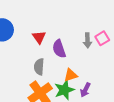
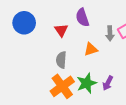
purple semicircle: (59, 49) -> (82, 18), moved
orange triangle: (71, 75) -> (91, 49), moved

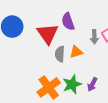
red triangle: (61, 30) -> (48, 34), size x1.6
gray semicircle: (61, 60) -> (60, 54), moved

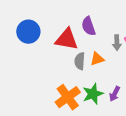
red triangle: (48, 34) -> (67, 39), turned -45

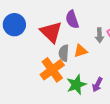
red triangle: (67, 39) -> (51, 32), turned 35
orange cross: (68, 97) -> (52, 70), moved

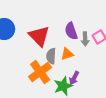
purple semicircle: (72, 19) -> (71, 31), moved
purple arrow: (97, 85) -> (74, 78), moved

